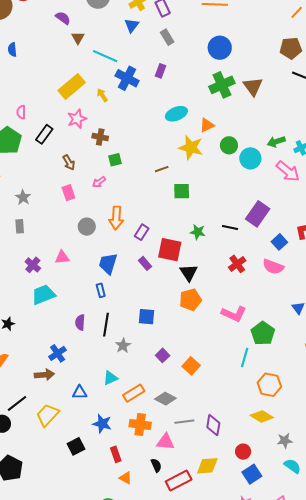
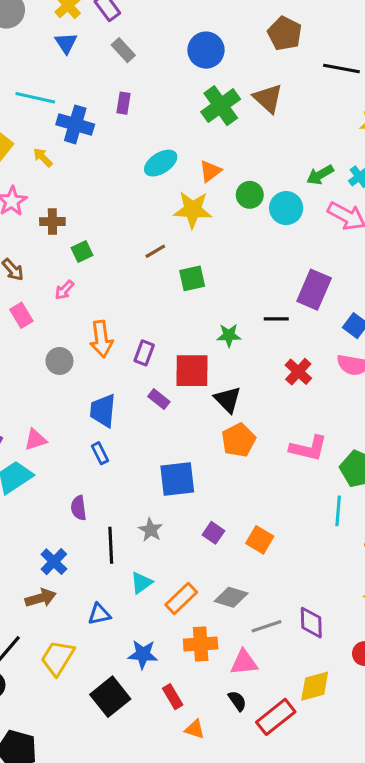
brown pentagon: (291, 48) -> (285, 33), moved, turned -30
pink triangle: (62, 257) -> (35, 440), moved
blue square: (146, 317) -> (177, 479), size x1.4
black line: (106, 325) -> (111, 545), moved
black square: (76, 446) -> (110, 697), size x1.4

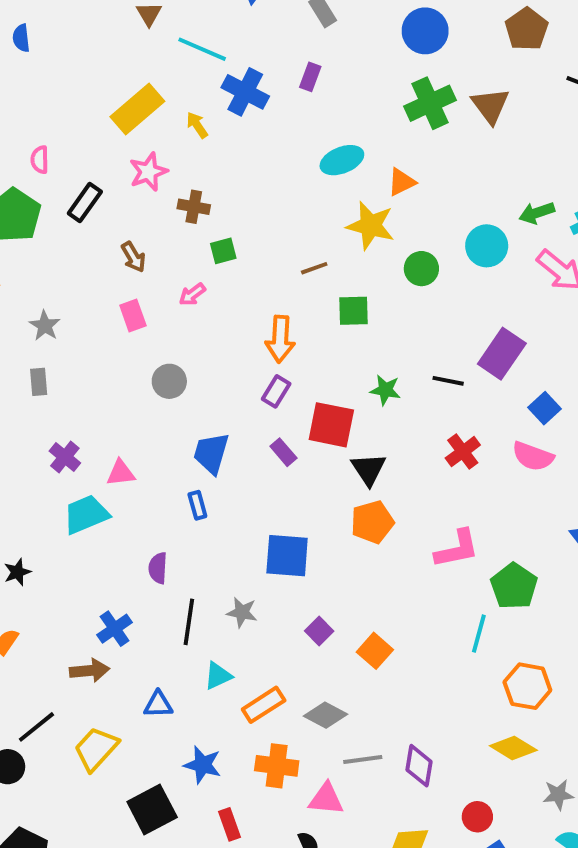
green circle: (250, 195) -> (421, 269), moved
orange arrow: (101, 339) -> (280, 339), moved
pink L-shape: (308, 448) -> (457, 549), turned -36
gray star: (151, 530) -> (242, 612), turned -30

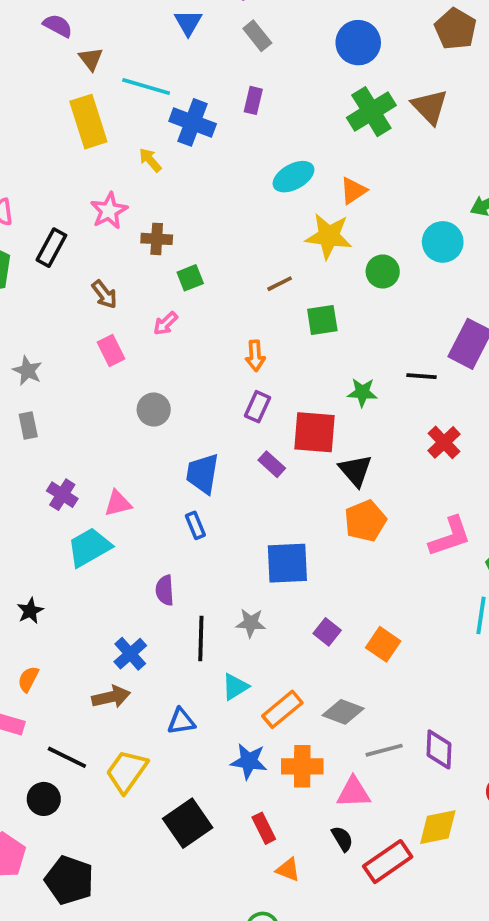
yellow rectangle: (137, 109) -> (88, 122), moved, turned -60
orange arrow: (280, 339) -> (255, 356), size x0.7
black line: (36, 727) -> (67, 757), turned 72
blue star: (203, 765) -> (249, 761), moved

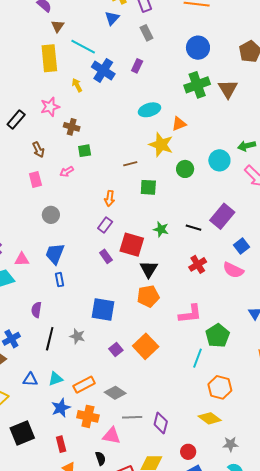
blue trapezoid: (202, 474) -> (55, 254), moved
orange square: (383, 644) -> (146, 346), moved, size x1.4
cyan triangle: (235, 687) -> (56, 379), moved
blue star: (249, 761) -> (61, 408), turned 30

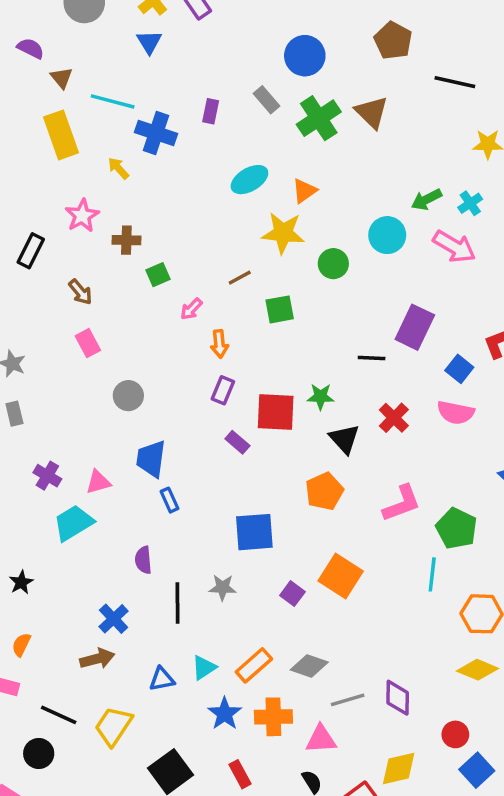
gray rectangle: (146, 33) -> (266, 100), moved
pink arrow: (67, 172) -> (191, 309), moved
green star: (161, 229) -> (321, 397), moved
black triangle: (149, 269) -> (344, 439), moved

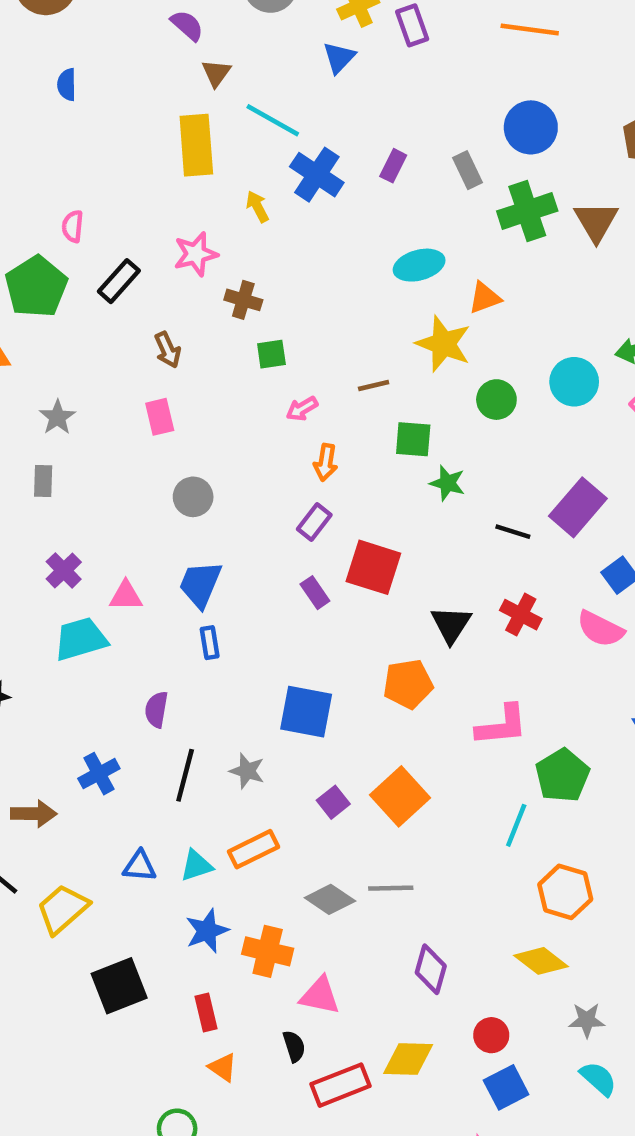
green star: (321, 397) -> (447, 483), moved
red cross: (394, 418) -> (521, 615), turned -32
brown arrow: (97, 659) -> (34, 814), moved
orange rectangle: (254, 665) -> (253, 849), moved
gray line: (348, 700) -> (391, 888), moved

